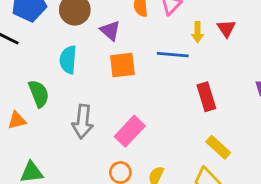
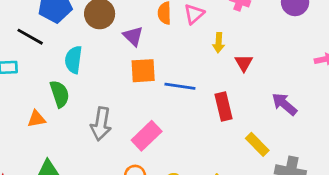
red triangle: (226, 28) -> (244, 63), moved
blue line: (173, 55) -> (180, 86), moved
cyan semicircle: (68, 60) -> (73, 60), moved
yellow rectangle: (218, 147) -> (257, 144), moved

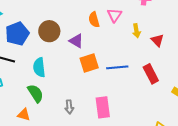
orange triangle: (37, 119) -> (24, 115), turned 40
gray arrow: (101, 124) -> (69, 107), size x0.6
pink rectangle: (147, 136) -> (103, 107), turned -40

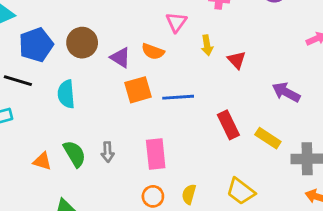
orange semicircle: (94, 20) -> (153, 51), moved, turned -56
red rectangle: (151, 74) -> (228, 125), moved
green semicircle: (35, 93) -> (75, 154), moved

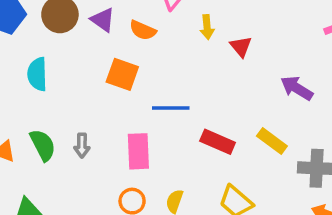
purple triangle: (120, 58) -> (103, 20), moved
orange square: (138, 90) -> (122, 74), turned 32
blue line: (178, 97) -> (171, 108), moved
red rectangle: (228, 125) -> (218, 142), moved, turned -44

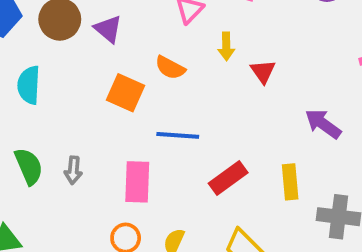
orange semicircle: (143, 30) -> (170, 68), moved
yellow rectangle: (272, 141) -> (290, 182), turned 44
red rectangle: (218, 142) -> (228, 178), turned -64

